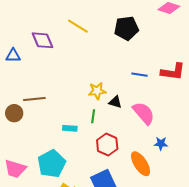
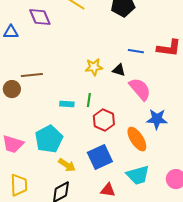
black triangle: (115, 102) -> (119, 70), moved
green line: (93, 116) -> (89, 100), moved
blue star: (161, 143) -> (157, 119), size x1.5

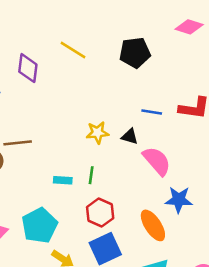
purple diamond: (40, 17) -> (28, 68), turned 30
red hexagon: (104, 120) -> (100, 213), moved

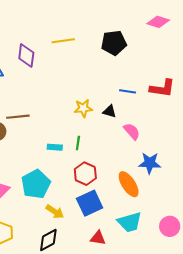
yellow line: (73, 50) -> (63, 41), turned -40
pink semicircle: (157, 161) -> (132, 131), size x0.7

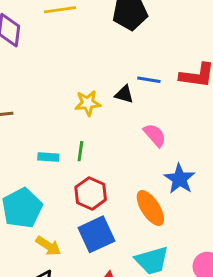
black triangle: (110, 111) -> (124, 94), moved
blue star: (150, 163) -> (180, 179), turned 30

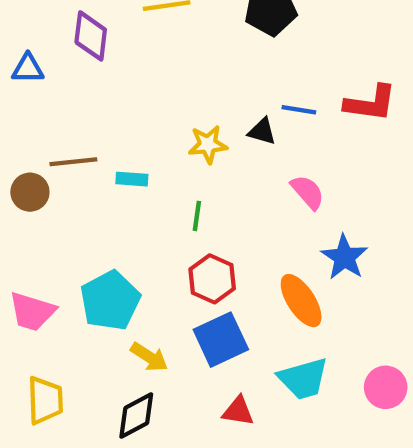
cyan rectangle: (48, 157) -> (132, 179), moved

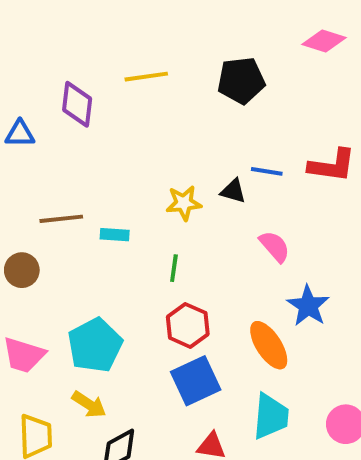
brown circle: (30, 192) -> (22, 270), moved
yellow arrow: (149, 357) -> (89, 404), moved
cyan trapezoid: (303, 379) -> (271, 416), turned -69

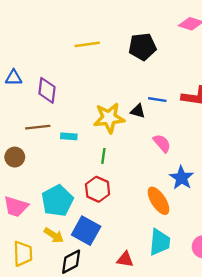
purple diamond: (77, 104) -> (47, 90), moved
yellow star: (184, 203) -> (109, 118), size x1.5
red hexagon: (188, 325) -> (98, 189), moved
blue square: (196, 381) -> (86, 231), moved, turned -36

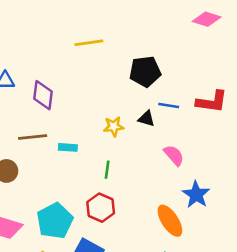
black pentagon: (142, 47) -> (145, 72), moved
yellow star: (109, 118) -> (114, 126), size x0.6

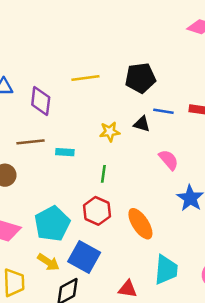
yellow line: (89, 43) -> (85, 78), moved
orange ellipse: (170, 221) -> (140, 224), moved

